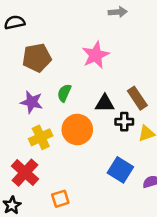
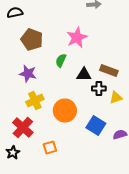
brown pentagon: (37, 58) -> (32, 40), turned 30
green semicircle: (64, 93) -> (61, 60), moved
brown rectangle: (137, 98) -> (109, 70), turned -36
orange circle: (77, 129) -> (65, 110), moved

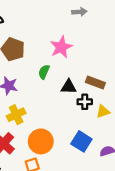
orange circle: (65, 110) -> (41, 141), moved

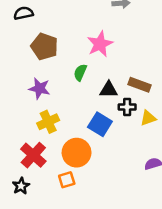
blue square: (81, 141) -> (100, 124), moved

